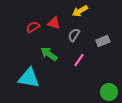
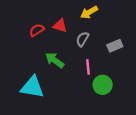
pink line: (79, 60) -> (88, 67), turned -40
green circle: (109, 92) -> (103, 85), moved

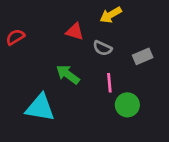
red semicircle: (37, 30) -> (15, 37), moved
gray semicircle: (82, 39) -> (102, 48), turned -96

